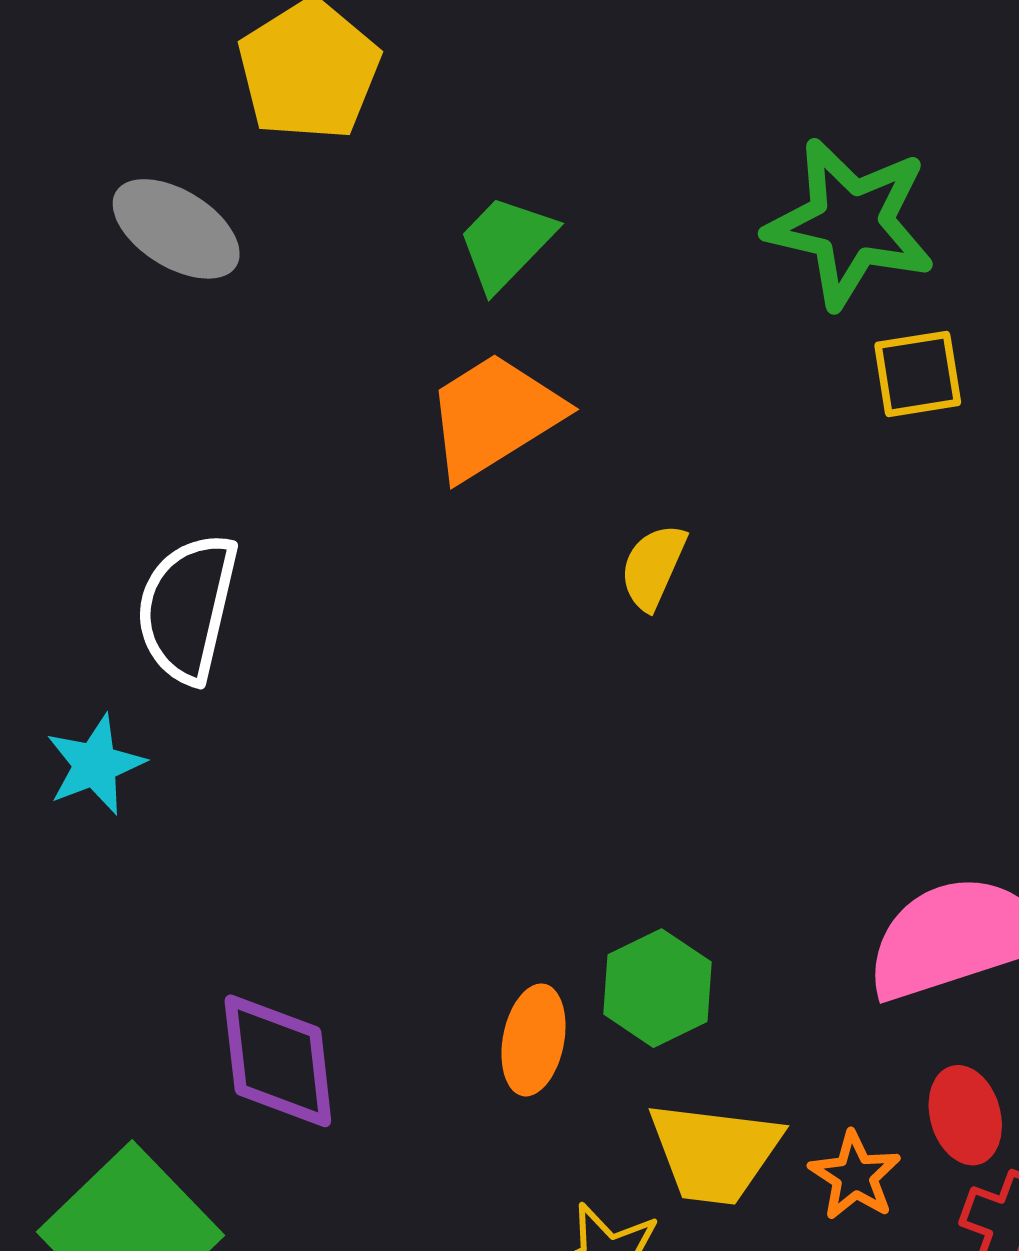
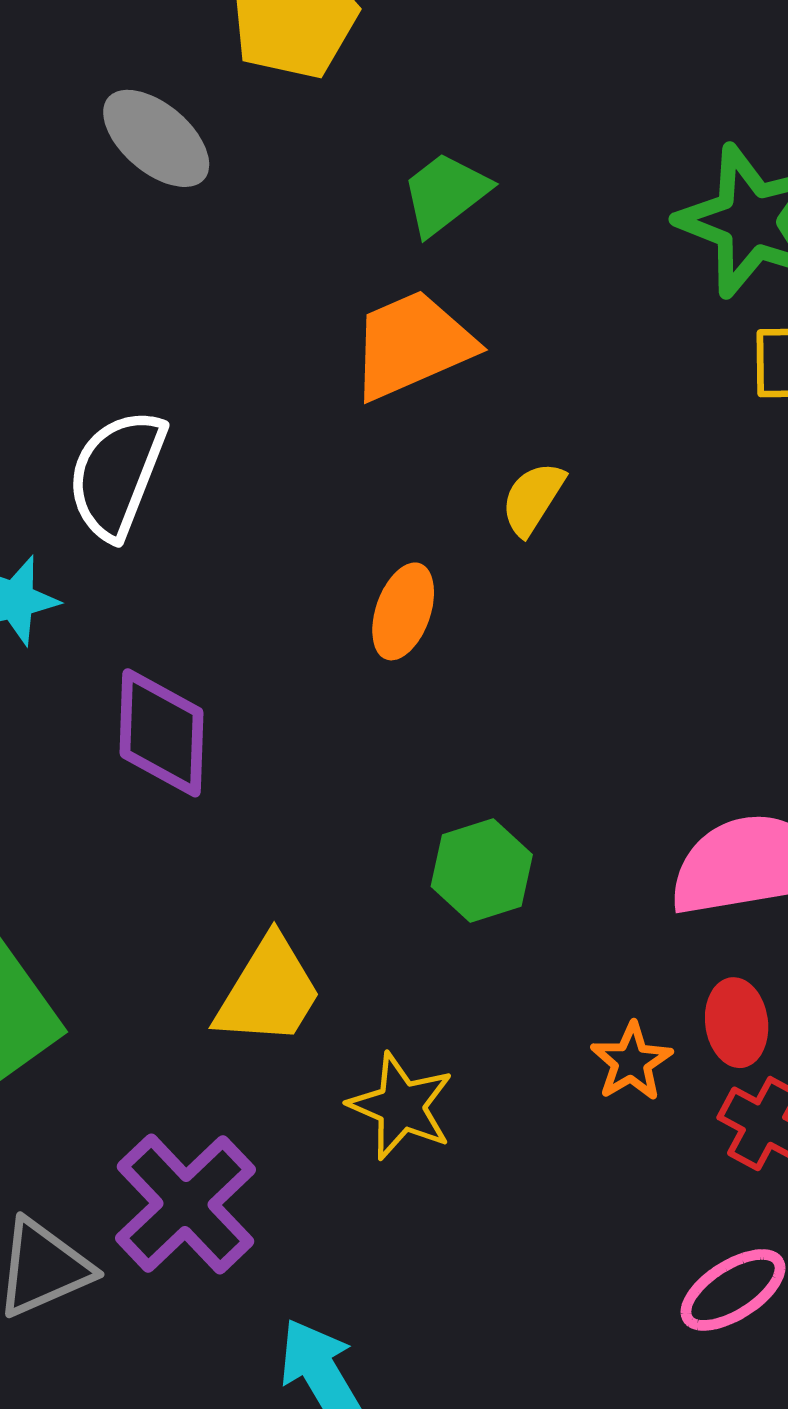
orange ellipse: (533, 1040) -> (403, 611), moved
purple diamond: (278, 1061) -> (161, 733), moved
yellow trapezoid: (715, 1153) -> (269, 992), moved, turned -74

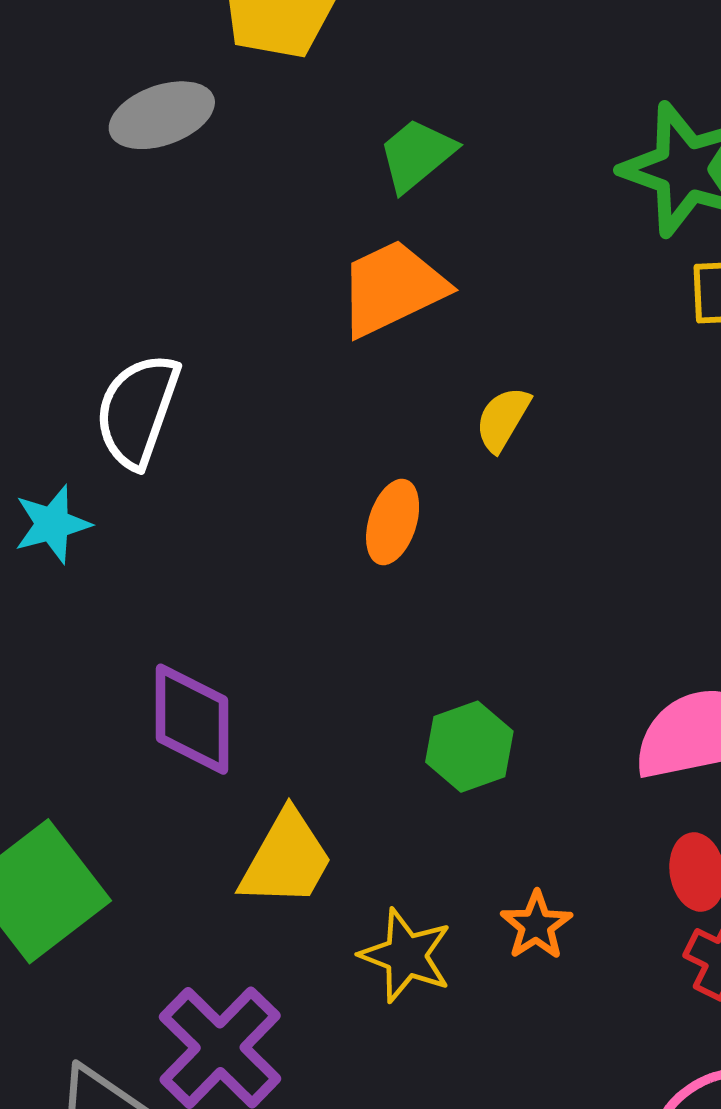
gray ellipse: (156, 138) -> (162, 115), turned -58
purple diamond: (161, 733) -> (192, 719), moved
orange star: (631, 1062) -> (536, 925), moved

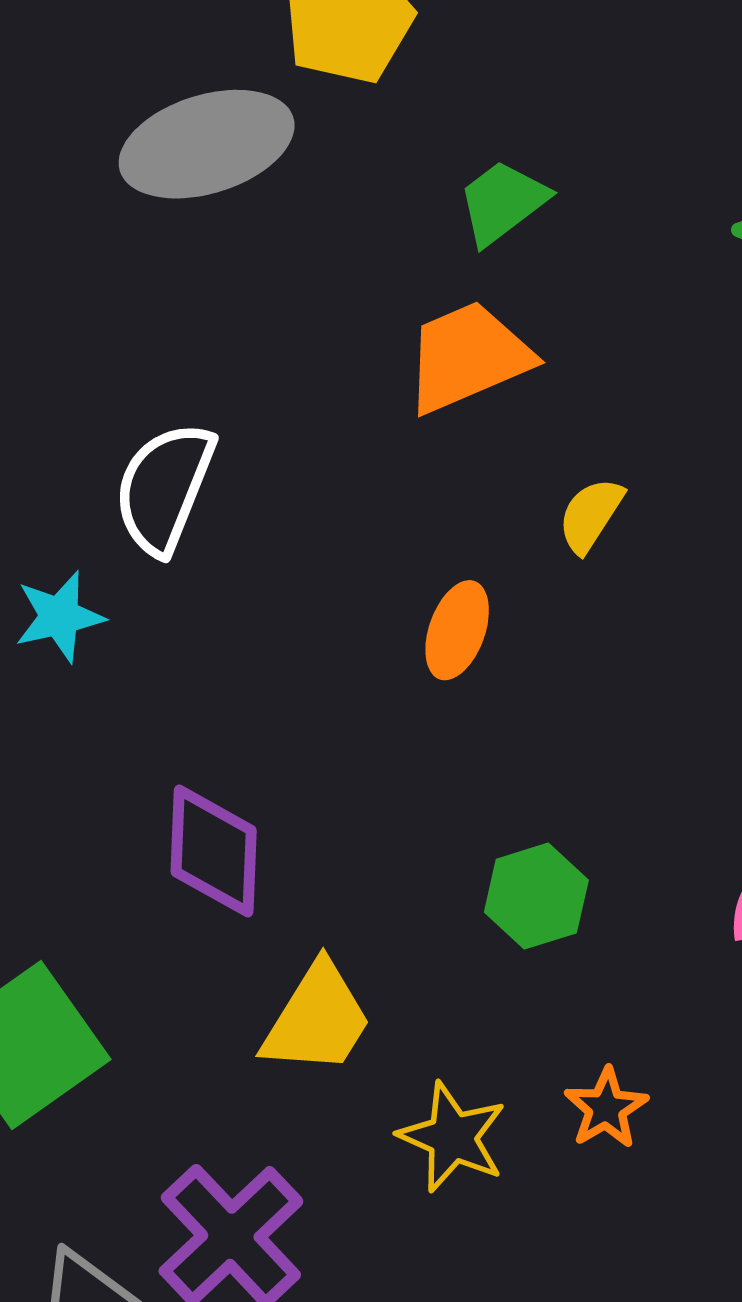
gray ellipse: (162, 115) -> (207, 144), size x1.4

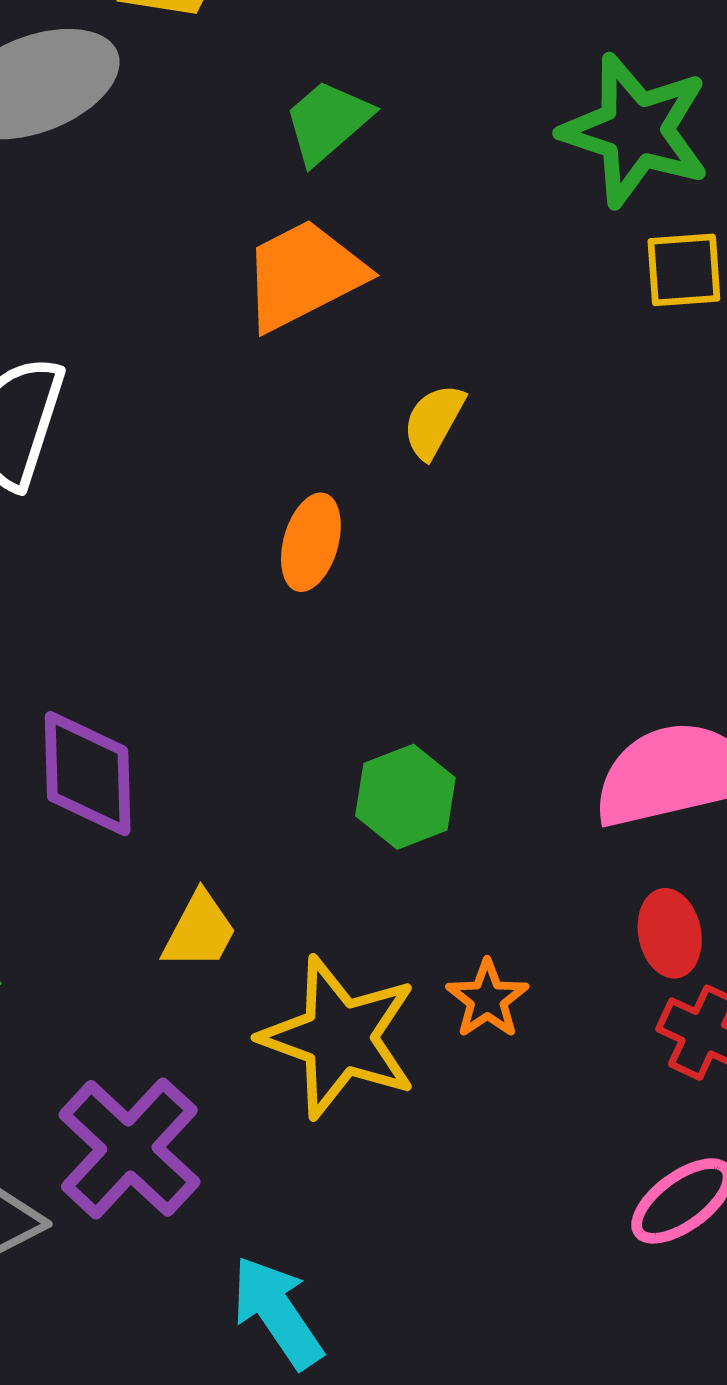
yellow trapezoid: (317, 1019) -> (200, 931), size x0.7
yellow star: (452, 1137) -> (339, 1037), size x1.5

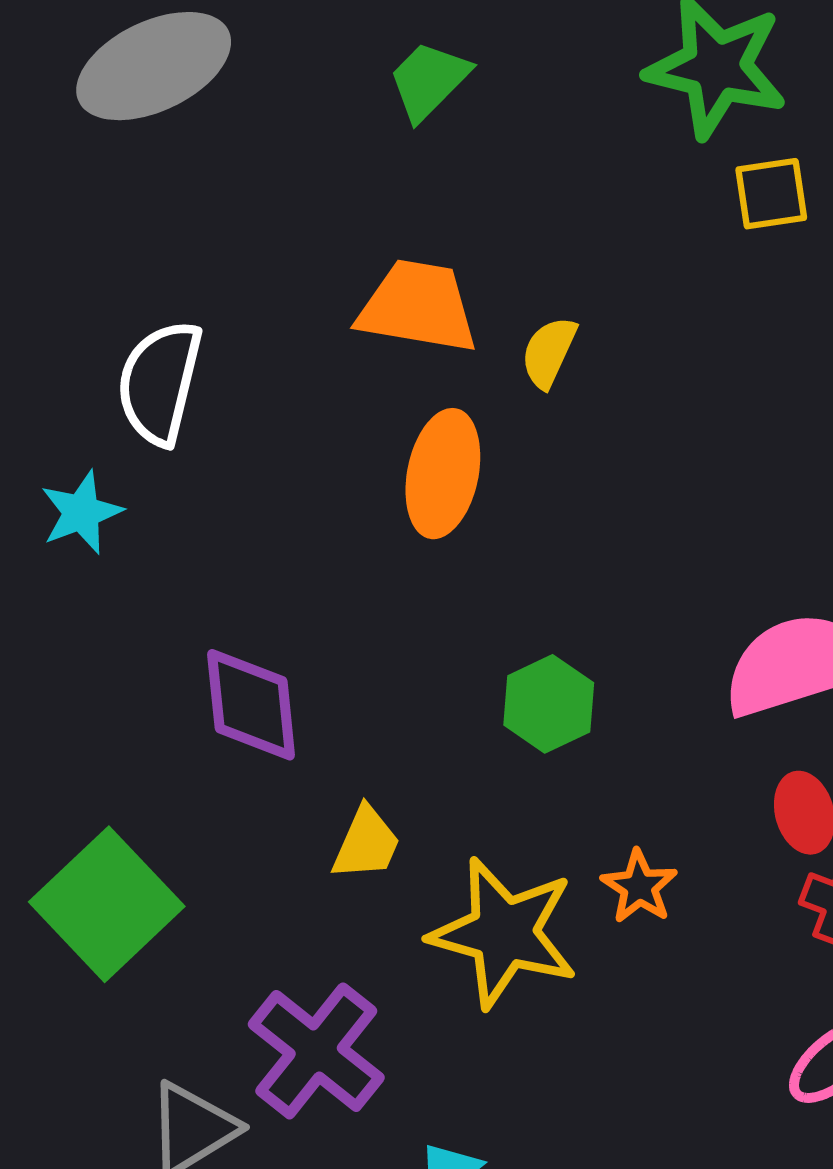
orange trapezoid: (304, 275) -> (418, 307), moved, turned 41
orange ellipse: (311, 542) -> (443, 474), size x1.4

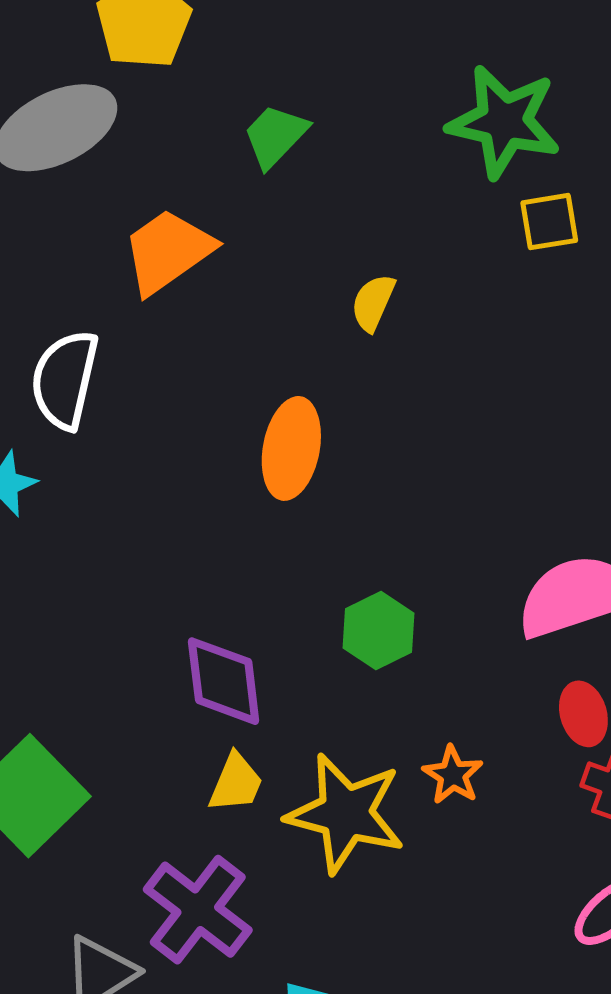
orange trapezoid: (418, 307) -> (168, 251), moved, turned -44
yellow semicircle: (549, 352) -> (373, 303), moved
purple diamond: (251, 705) -> (224, 681), moved
yellow trapezoid: (366, 843) -> (236, 783), moved

